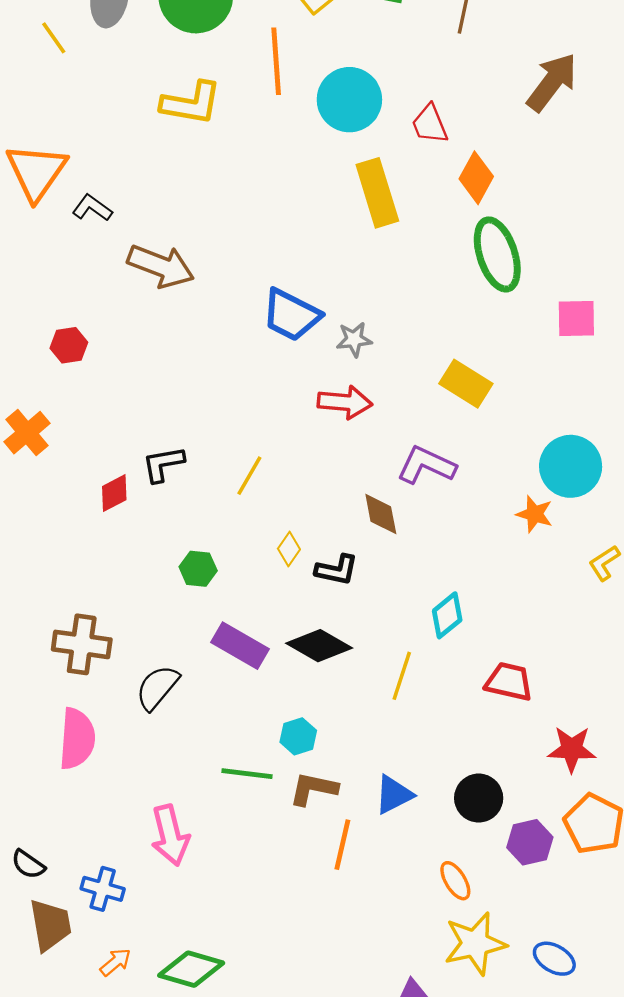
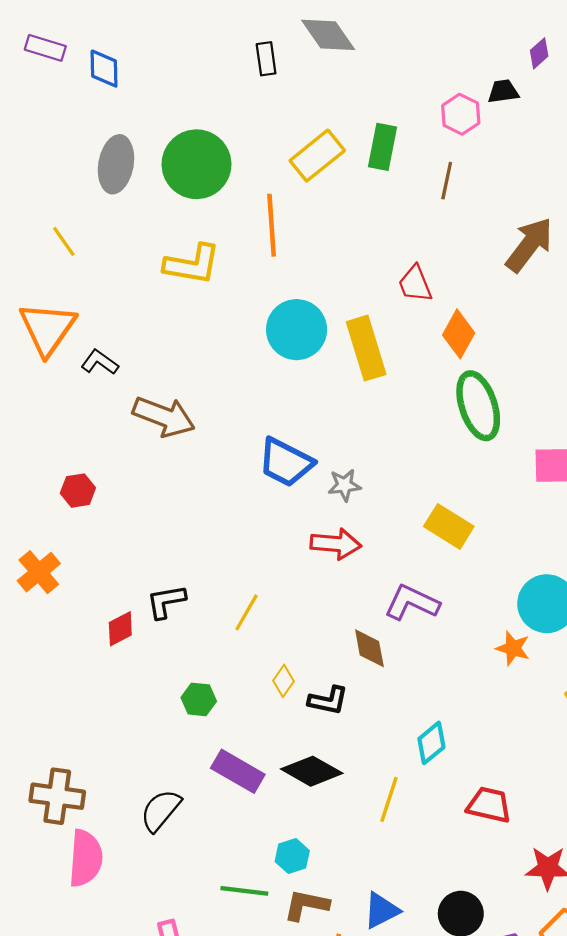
yellow line: (54, 38) -> (64, 241), moved
cyan circle: (349, 100) -> (297, 330), moved
brown cross: (82, 644) -> (57, 796), moved

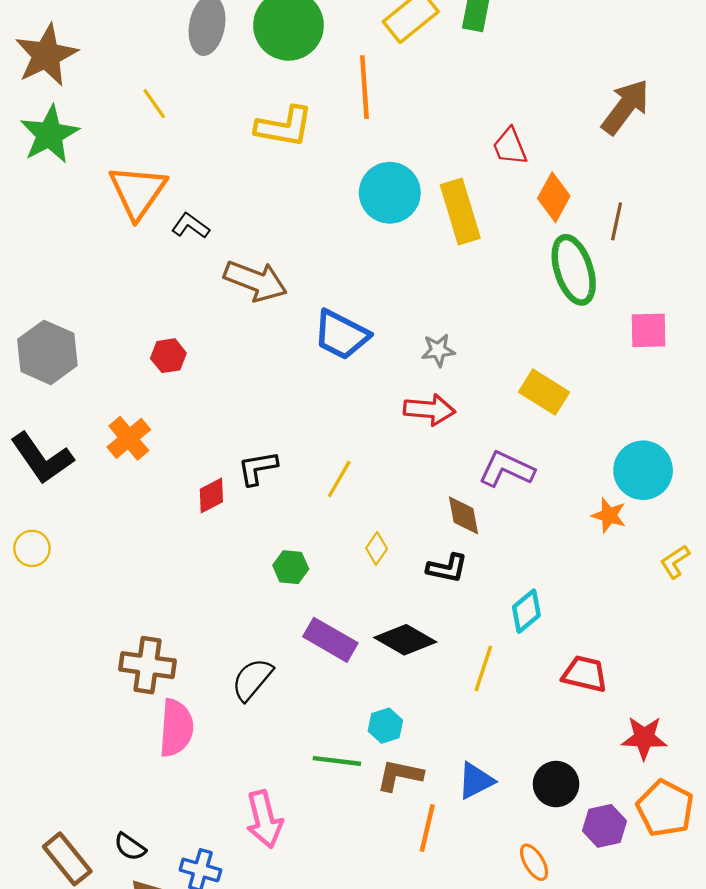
brown line: (447, 181) -> (617, 221), moved
blue trapezoid: (286, 462) -> (341, 335), moved
black L-shape: (328, 700) -> (447, 568), moved

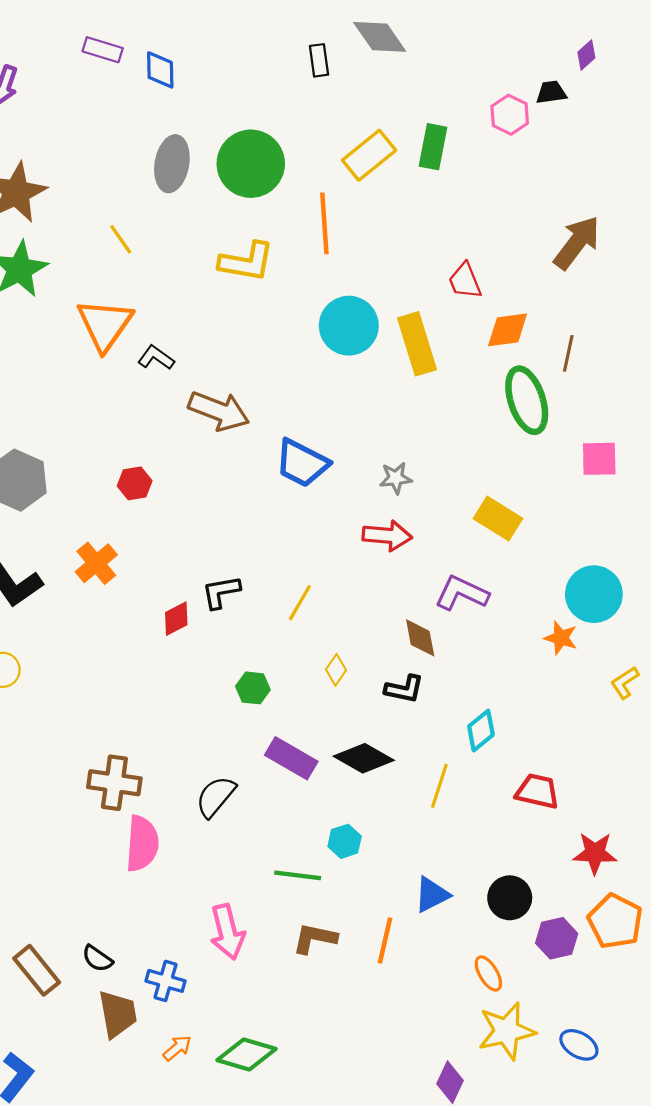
orange diamond: (554, 197) -> (508, 330), turned 54
brown L-shape: (400, 775) -> (315, 938), moved

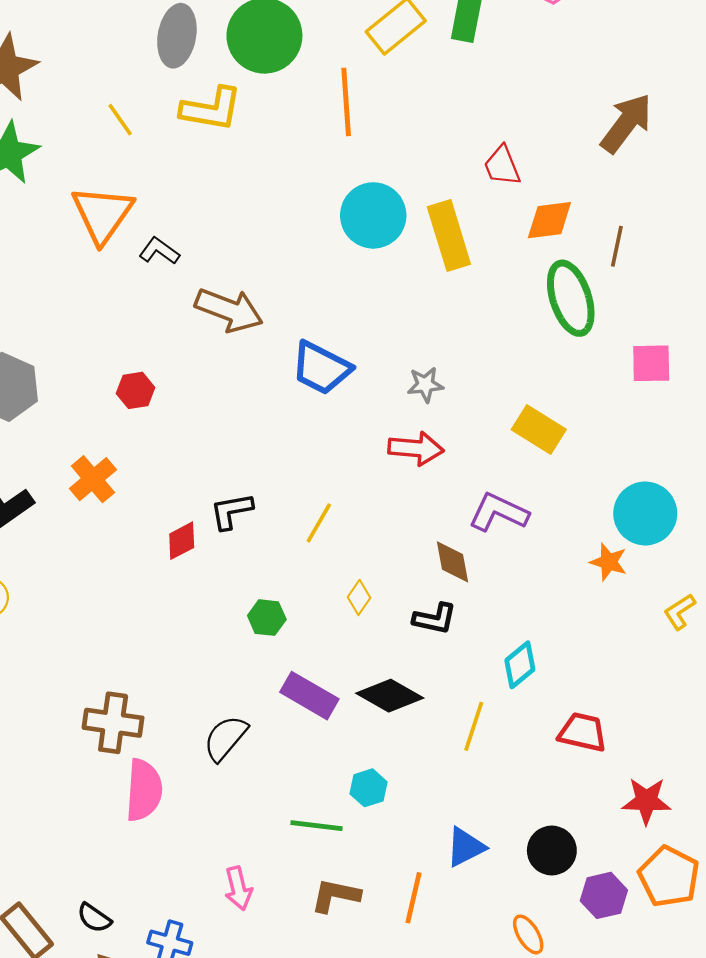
yellow L-shape: (247, 262) -> (211, 109), moved
pink arrow: (227, 932) -> (238, 888), size x0.7

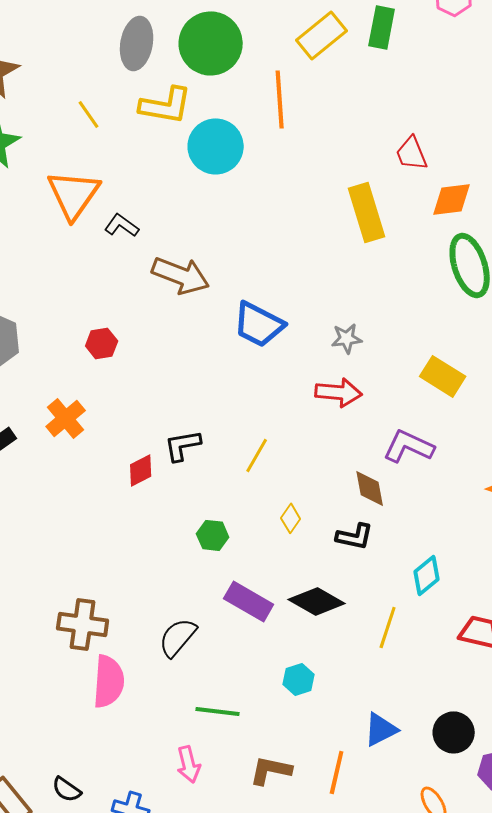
cyan circle: (373, 215) -> (216, 146), moved
green line: (316, 826) -> (218, 711), moved

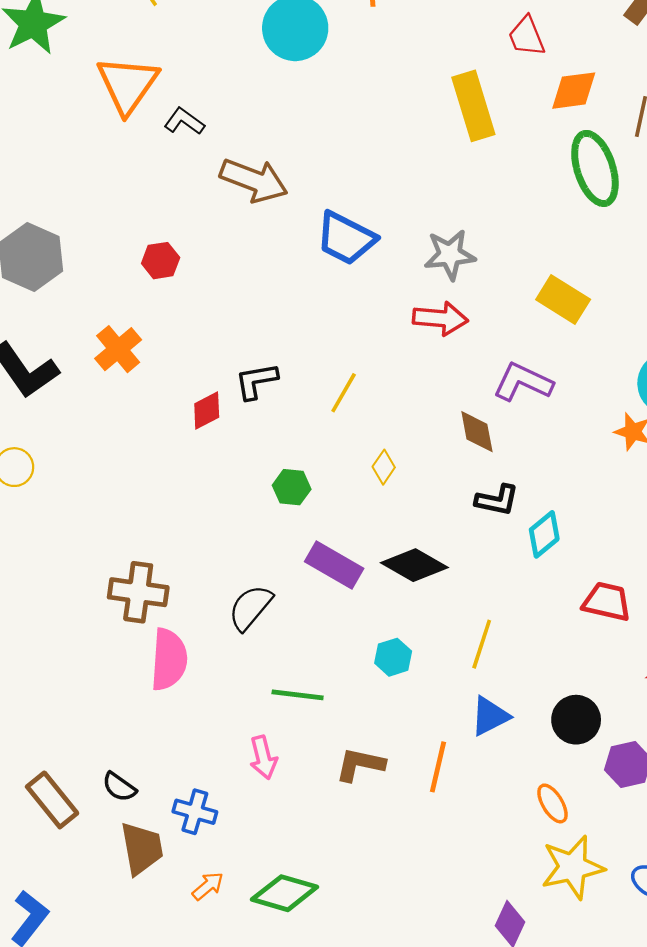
gray star: (347, 338) -> (450, 255), size x1.4
black L-shape: (355, 536) -> (497, 500), moved
yellow line: (388, 627) -> (482, 644), moved

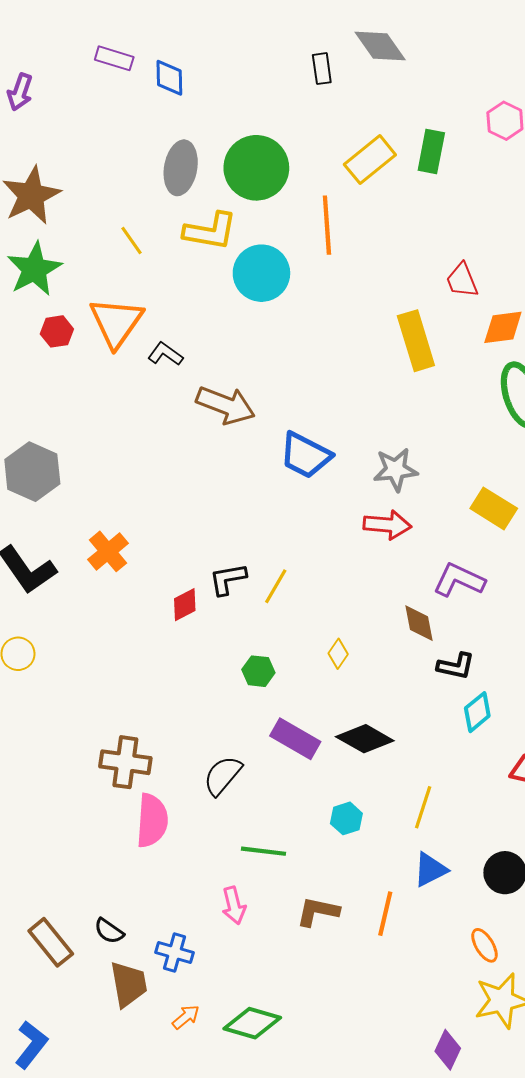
red hexagon: (161, 261) -> (57, 331), moved
yellow line: (344, 393) -> (276, 586), moved
black L-shape: (497, 500) -> (456, 666), moved

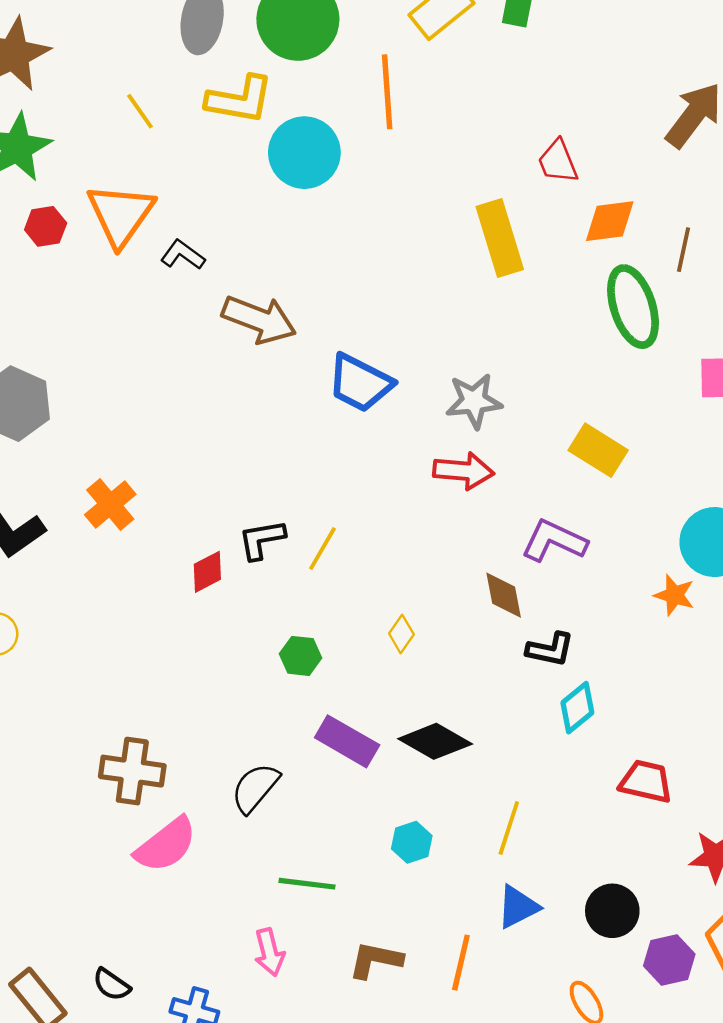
pink semicircle: (152, 821) -> (166, 845), turned 48

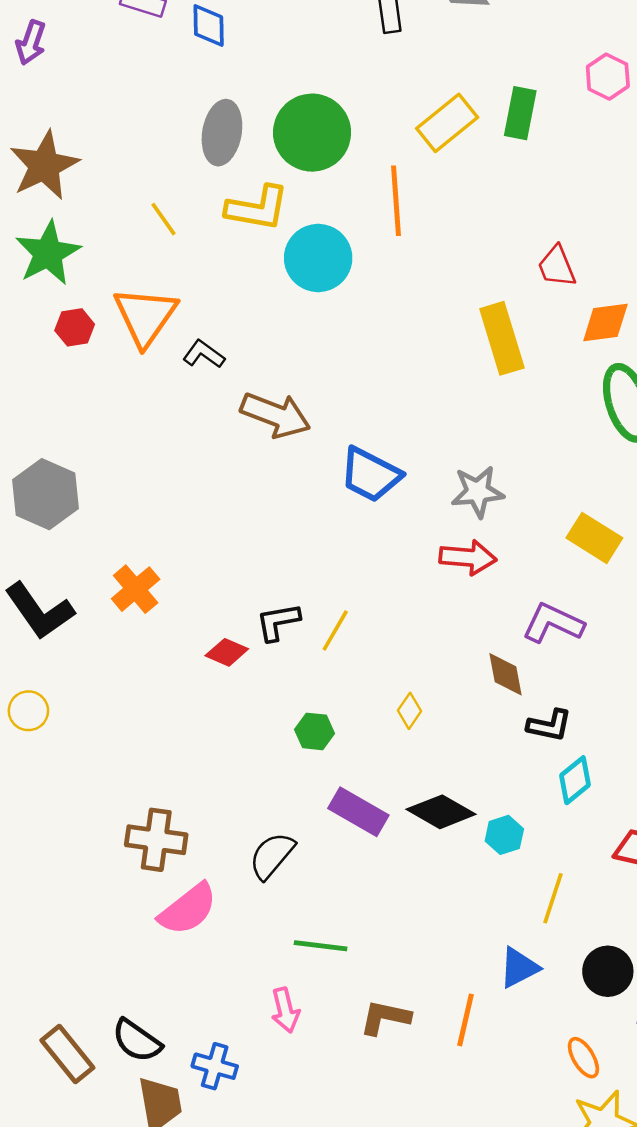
red diamond: (207, 572) -> (227, 652), turned 51
yellow line: (509, 828) -> (553, 898), moved
cyan hexagon: (412, 842) -> (504, 835), moved
black semicircle: (112, 985) -> (137, 1041), size x1.4

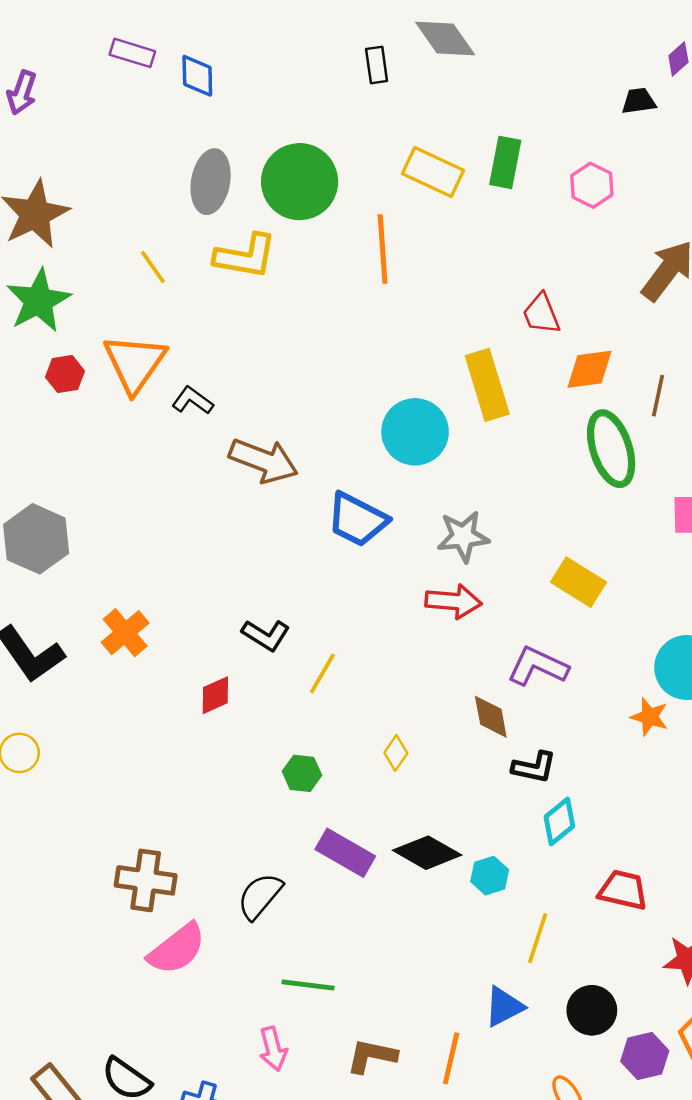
pink hexagon: (608, 77) -> (592, 185), moved
yellow rectangle: (447, 123) -> (433, 172), turned 64
cyan circle: (318, 258) -> (415, 432), moved
black L-shape: (278, 622) -> (266, 635), moved, turned -138
red diamond: (227, 652) -> (215, 695), turned -48

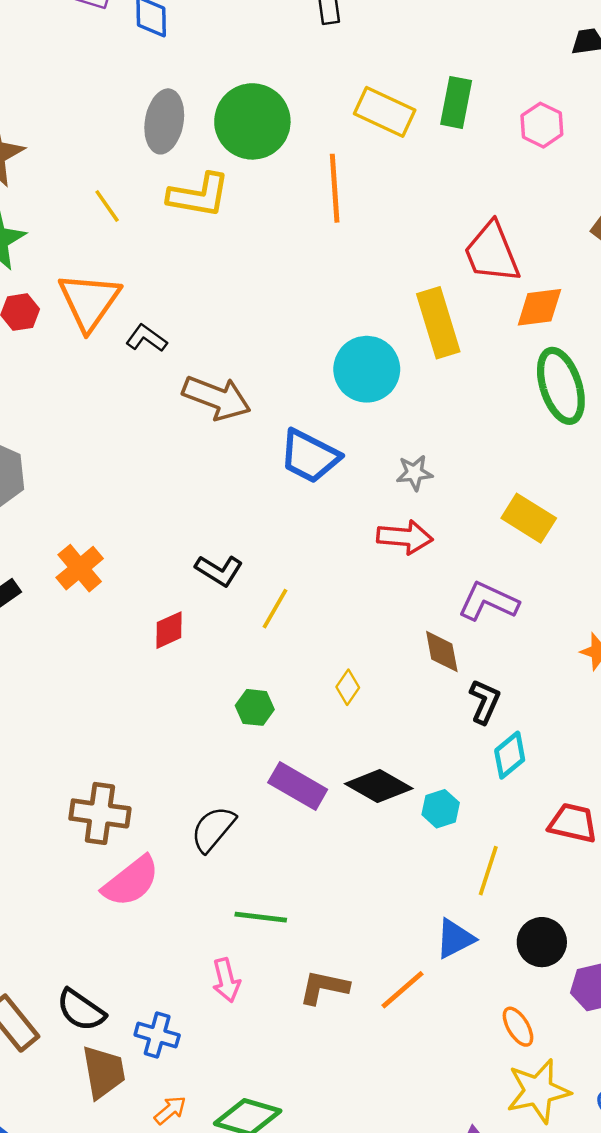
red trapezoid: (541, 314) -> (492, 252), size x1.5
gray star: (463, 536) -> (414, 473), size x0.7
black L-shape: (534, 767) -> (485, 702), turned -78
orange line: (451, 1058) -> (402, 990), turned 36

